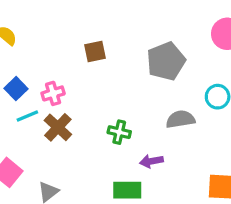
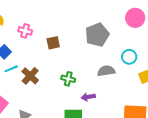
brown square: (95, 52) -> (53, 43), moved
pink cross: (53, 93) -> (25, 31), moved, turned 32

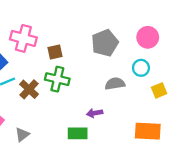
pink circle: (135, 18) -> (148, 37), moved
pink cross: (25, 31) -> (23, 38), size x1.6
green cross: (68, 79) -> (57, 79), moved, size x1.5

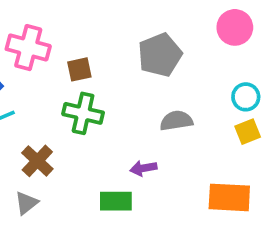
pink circle: (148, 37) -> (235, 27), moved
cyan circle: (141, 68) -> (246, 97), moved
brown cross: (29, 89) -> (37, 161), moved

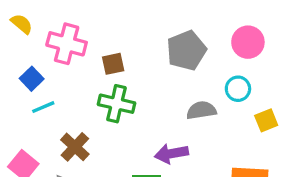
pink circle: (235, 27) -> (248, 42), moved
cyan circle: (246, 97) -> (238, 89), moved
purple arrow: (143, 168) -> (171, 154), size x1.4

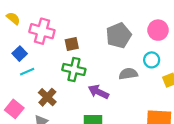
purple arrow: (171, 154) -> (98, 92), moved, turned 36

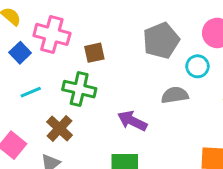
blue square: (20, 54) -> (20, 53), moved
cyan circle: (152, 60) -> (197, 66), moved
green cross: (74, 69) -> (79, 89), moved

